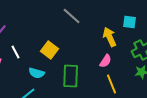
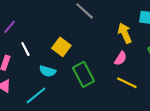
green rectangle: (71, 76) -> (84, 74), turned -30
yellow line: (112, 84) -> (127, 83), turned -42

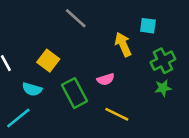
pink semicircle: (121, 59) -> (106, 79), moved, turned 40
yellow line: (127, 83) -> (117, 114), moved

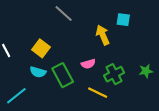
green cross: (163, 61) -> (114, 74), moved
green star: (163, 88) -> (146, 71), moved
cyan semicircle: (32, 89) -> (38, 72), moved

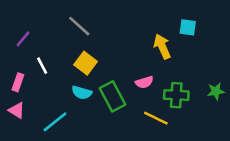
gray line: (64, 13) -> (79, 26), moved
green cross: (114, 74) -> (176, 95), turned 30

